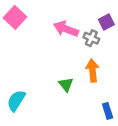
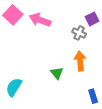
pink arrow: (66, 29) -> (40, 20), moved

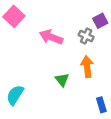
pink arrow: (40, 20) -> (51, 37), moved

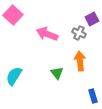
cyan semicircle: (15, 95) -> (14, 76), moved

